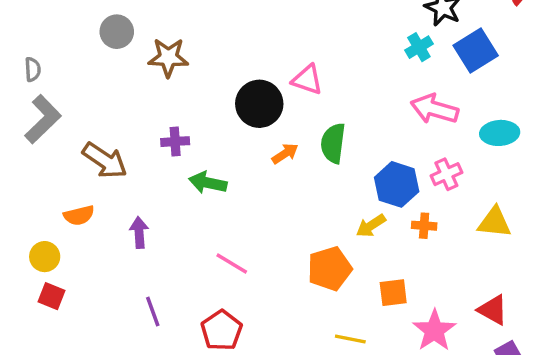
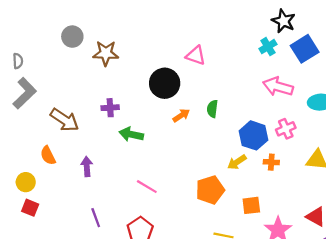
pink triangle: (307, 80) -> (196, 55), moved
green semicircle: (333, 143) -> (212, 109), size x0.7
orange semicircle: (79, 215) -> (48, 155), turned 78

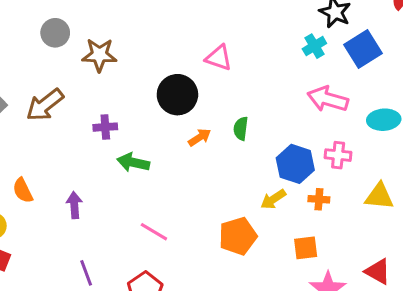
brown arrow: (65, 120) -> (45, 105), moved, turned 108
pink cross: (286, 129) -> (338, 155), turned 30
orange square: (251, 205) -> (306, 248), moved

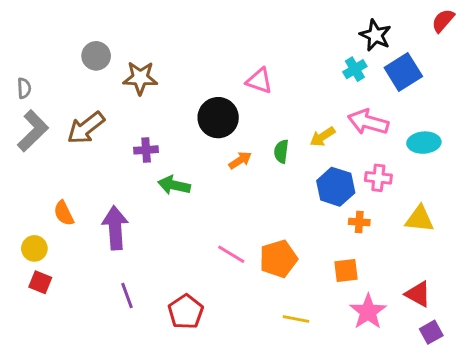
yellow arrow: (273, 199) -> (322, 137), moved
purple arrow: (74, 205) -> (115, 228), size x1.6
pink line: (154, 232) -> (231, 254), moved

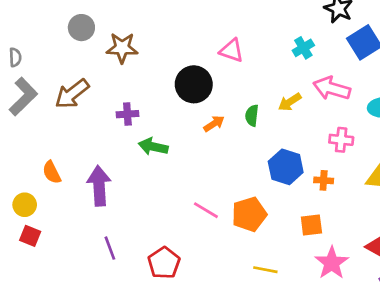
cyan cross: (355, 69) -> (303, 48), moved
blue hexagon: (336, 187) -> (286, 167), moved

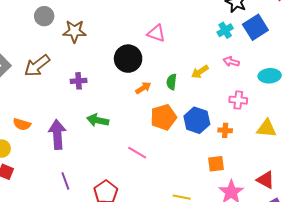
cyan cross: (303, 48) -> (225, 30), moved
pink arrow: (332, 88) -> (231, 62), size x0.6
green arrow: (153, 147) -> (98, 120), moved
orange semicircle: (52, 172) -> (22, 124), turned -48
orange pentagon: (249, 214) -> (163, 117), moved

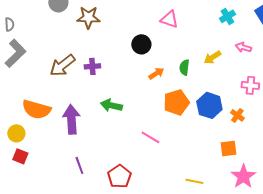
cyan cross: (225, 30) -> (227, 16), moved
black circle: (128, 59) -> (141, 44), size x0.7
brown arrow: (37, 66) -> (62, 65), moved
orange semicircle: (22, 124) -> (36, 109), size x1.6
orange cross: (225, 130) -> (237, 115), turned 32

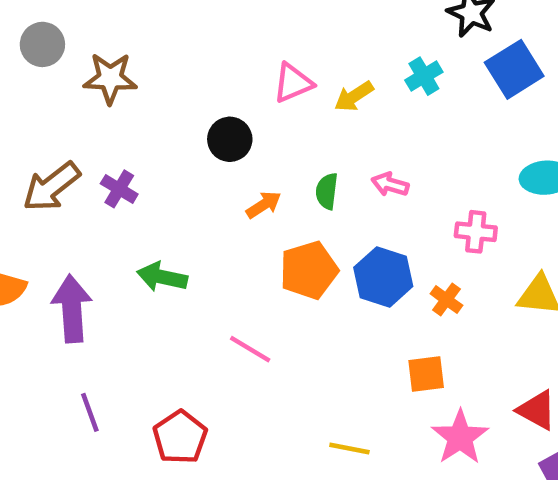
pink triangle: (169, 19) -> (293, 83), turned -42
pink arrow: (243, 47) -> (390, 184), moved
yellow arrow: (212, 57) -> (354, 96), moved
purple cross: (92, 66) -> (119, 189), turned 35

